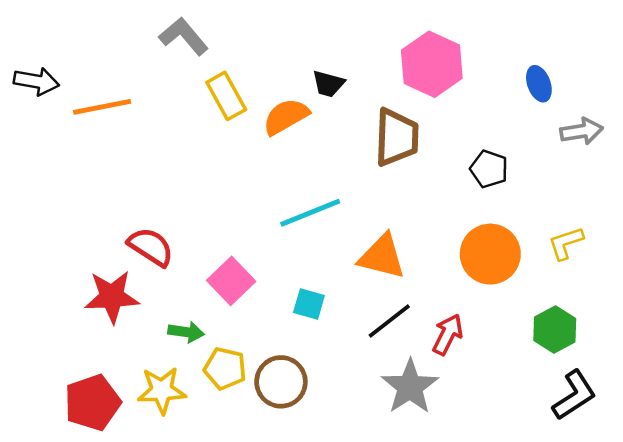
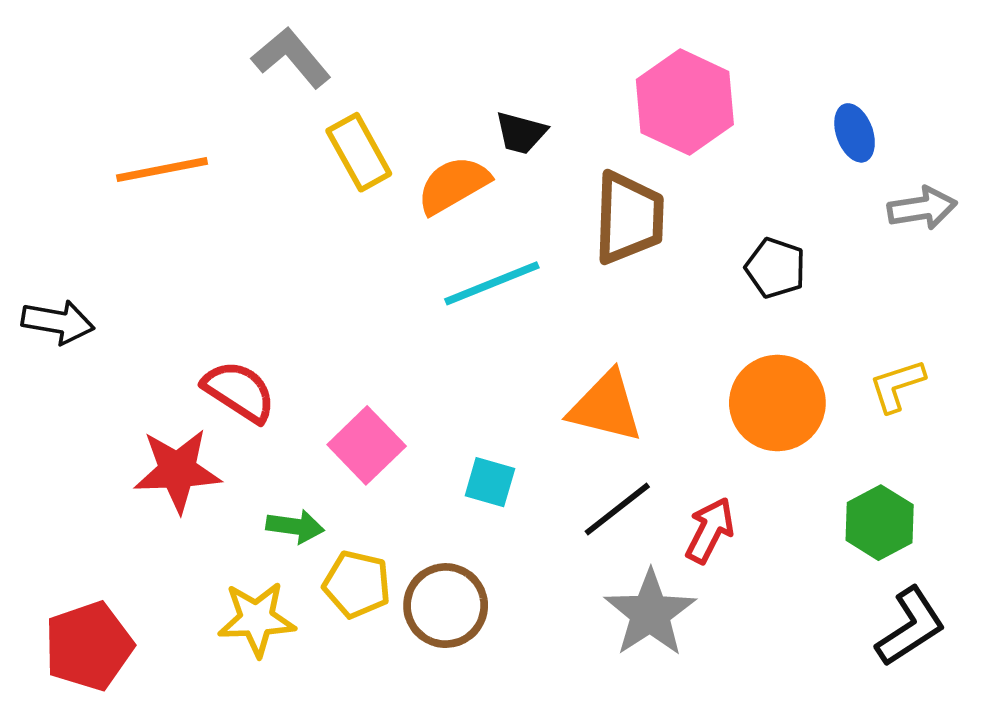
black arrow: (36, 81) -> (58, 322), moved
cyan line: (310, 213) -> (492, 283), moved
red pentagon: (92, 403) -> (89, 646), moved

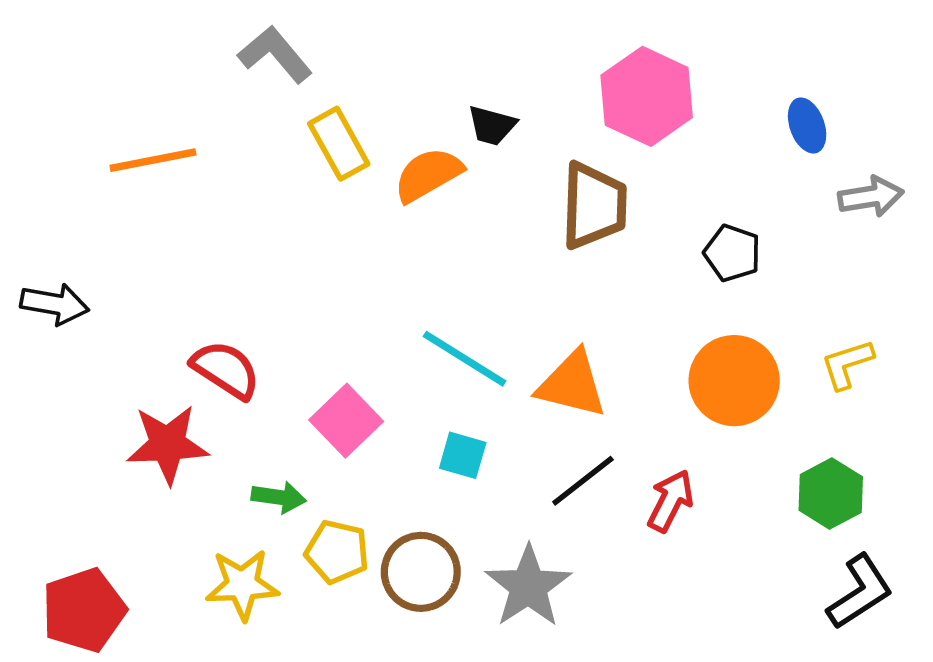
cyan line: (492, 283) -> (465, 359), moved, turned 54
gray star: (650, 613) -> (528, 586), moved

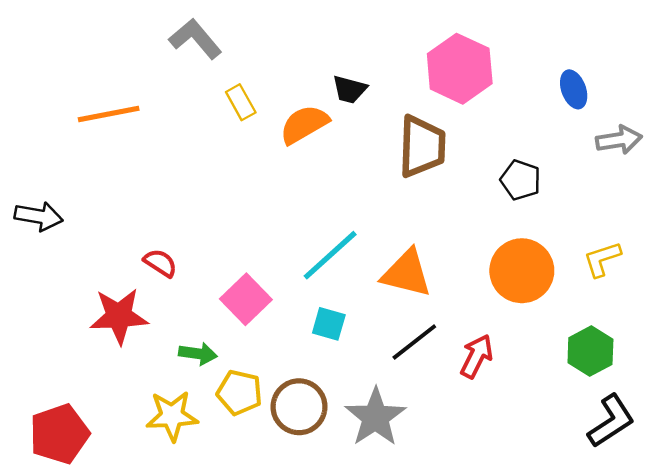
yellow rectangle: (339, 144) -> (241, 102), size x0.7
cyan line: (465, 359) -> (330, 255), turned -74
red semicircle: (226, 370) -> (160, 263), size x0.7

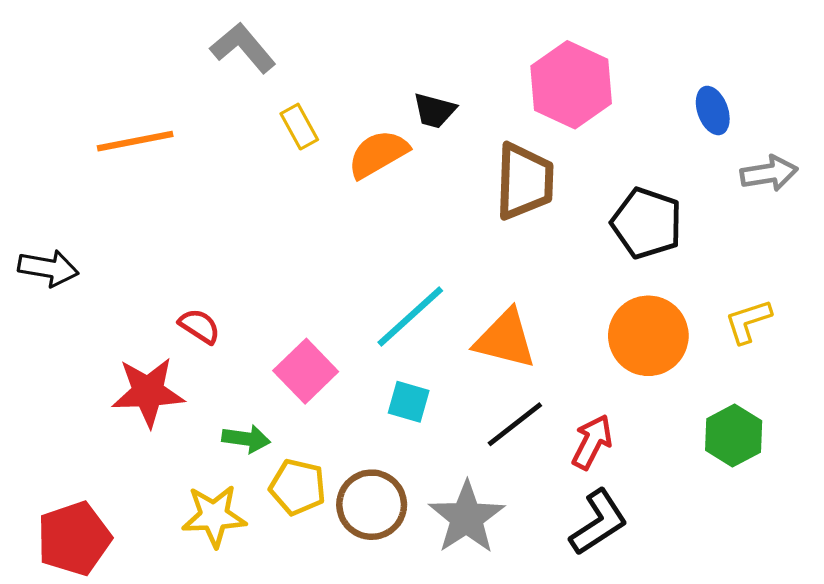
black pentagon: (521, 180) -> (647, 223), size x1.4
black L-shape: (611, 421) -> (598, 522), moved

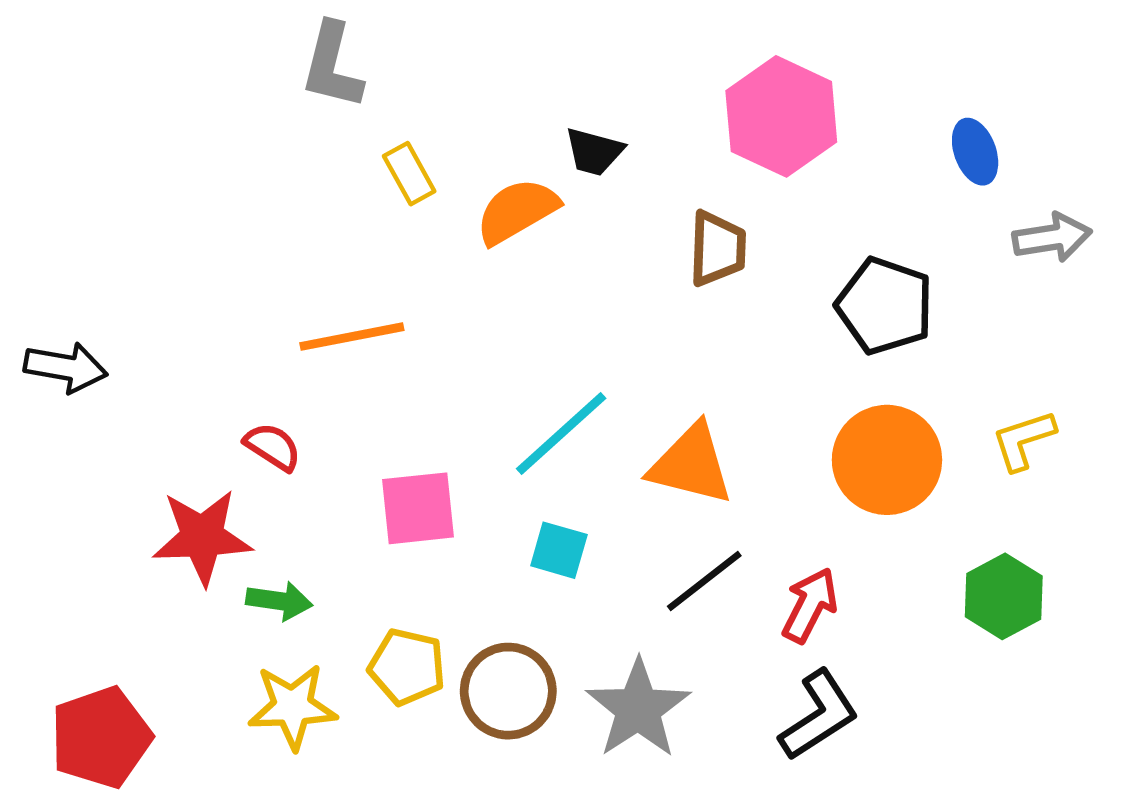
gray L-shape: (243, 48) -> (332, 66), turned -126
orange line: (135, 141) -> (352, 337), moved
brown trapezoid: (524, 181) -> (717, 249), size x0.7
pink square: (306, 371) -> (418, 508), turned 38
green arrow: (246, 439) -> (279, 601), moved

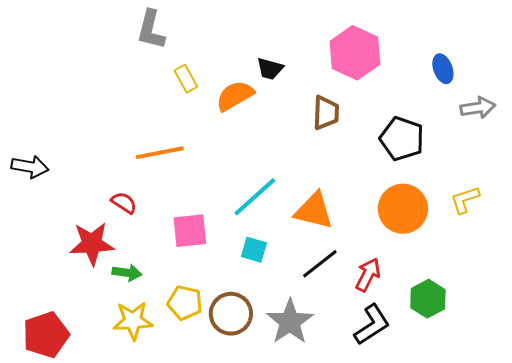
green hexagon: (1004, 596) -> (428, 299), moved

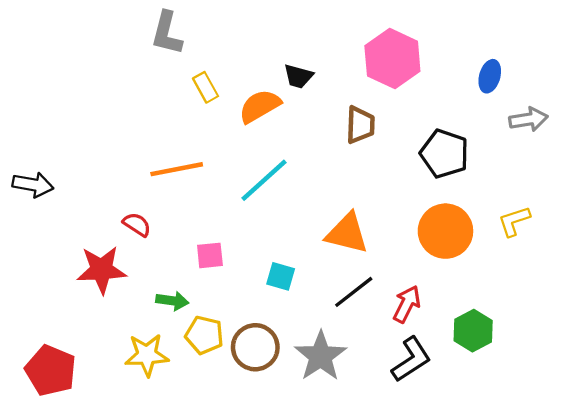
blue ellipse: (443, 69) -> (490, 76), turned 36
cyan line: (255, 197) -> (264, 180), moved
pink square: (190, 231) -> (210, 255), size x0.7
green arrow: (127, 273) -> (172, 301), moved
red pentagon: (46, 335) -> (51, 370), turned -30

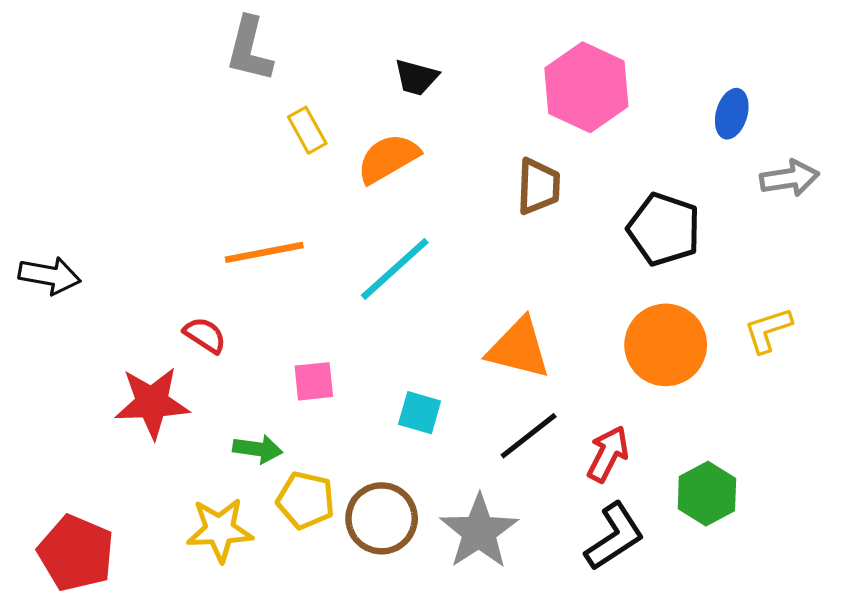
black trapezoid: (298, 76) -> (416, 77), moved

